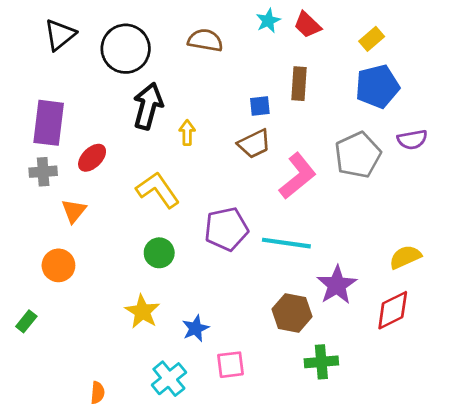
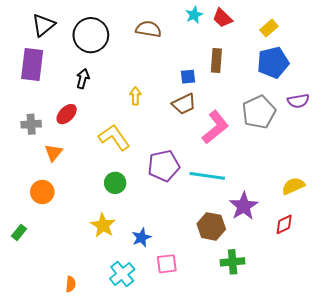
black arrow: (148, 106) -> (83, 79), moved, size x0.6
purple rectangle: (49, 123) -> (32, 64), moved
red diamond: (393, 310) -> (284, 224), size x0.7

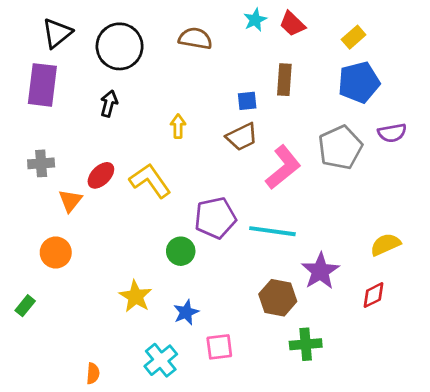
red ellipse: (67, 114) -> (101, 175), moved
green circle: (115, 183) -> (181, 251), moved

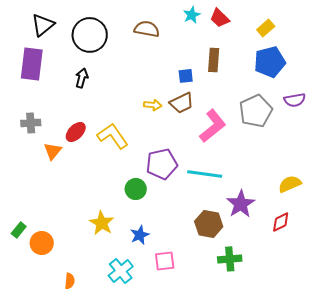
yellow arrow: (178, 126) -> (153, 105), moved, turned 96
orange circle: (56, 252) -> (42, 243), moved

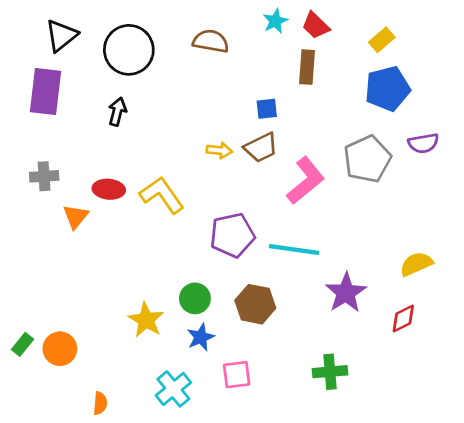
brown rectangle: (214, 60) -> (307, 67), moved
red ellipse: (76, 132) -> (109, 189), turned 50
green circle: (136, 189) -> (195, 298), moved
brown hexagon: (209, 224) -> (255, 304), moved
green rectangle: (19, 230) -> (23, 344), moved

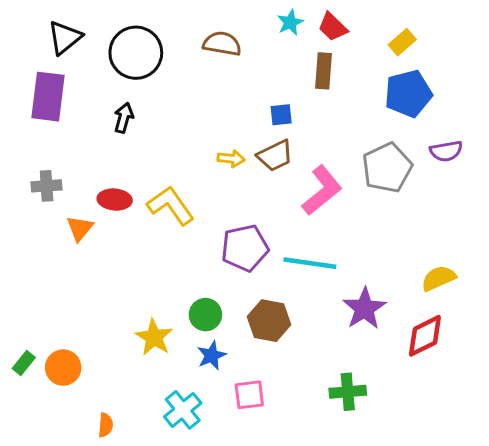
red diamond: (403, 319) -> (425, 336), size x1.4

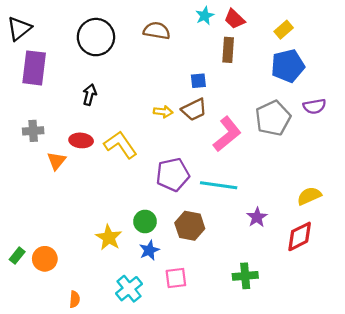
black triangle: (65, 38) -> (19, 29), moved
black arrow: (124, 118) -> (90, 95), moved
purple star: (364, 309) -> (257, 217), size x0.7

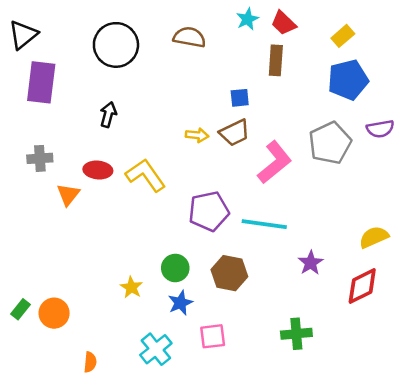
yellow star: (109, 237) -> (131, 287), size x0.7

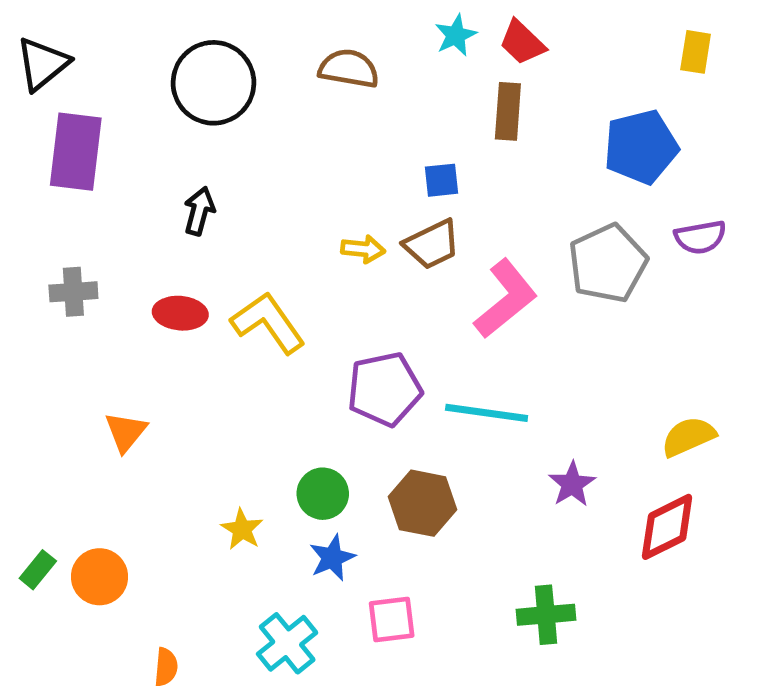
yellow rectangle: (343, 36) -> (696, 52), moved, turned -40
orange triangle: (68, 194) -> (126, 432), moved

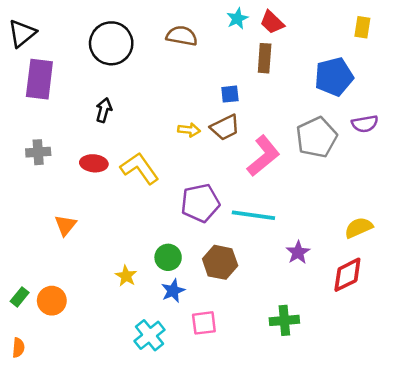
orange semicircle: (166, 667) -> (18, 348), moved

